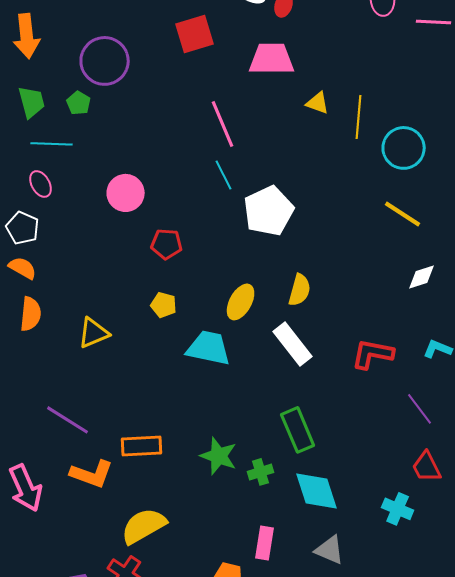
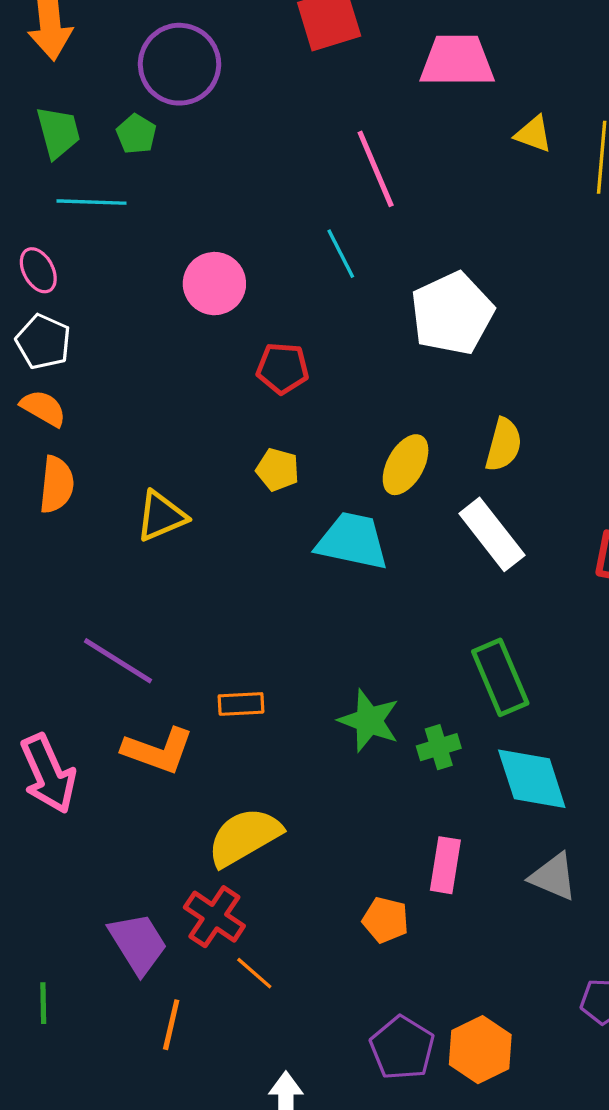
cyan line: (224, 175) -> (341, 254), moved
pink ellipse: (41, 184) -> (38, 270), moved
orange rectangle: (142, 446) -> (241, 704), size x0.7

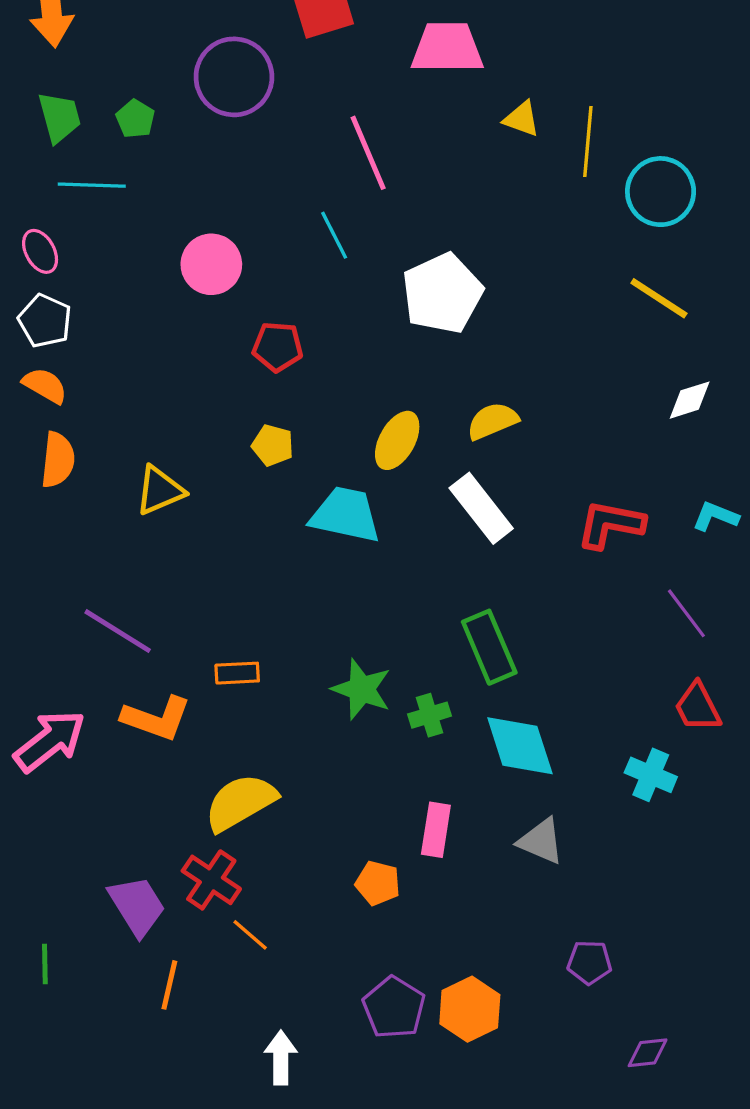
purple circle: (180, 64) -> (234, 77), moved
yellow semicircle: (504, 445) -> (492, 421), turned -128
pink arrow: (48, 774) -> (50, 741), turned -104

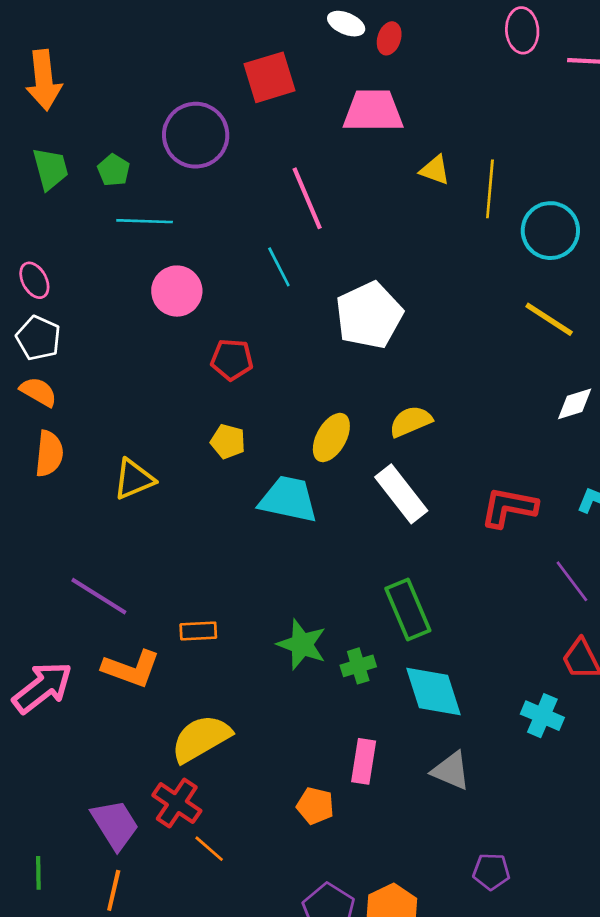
cyan line: (92, 185) -> (145, 221), moved
orange line: (169, 985) -> (114, 890), moved

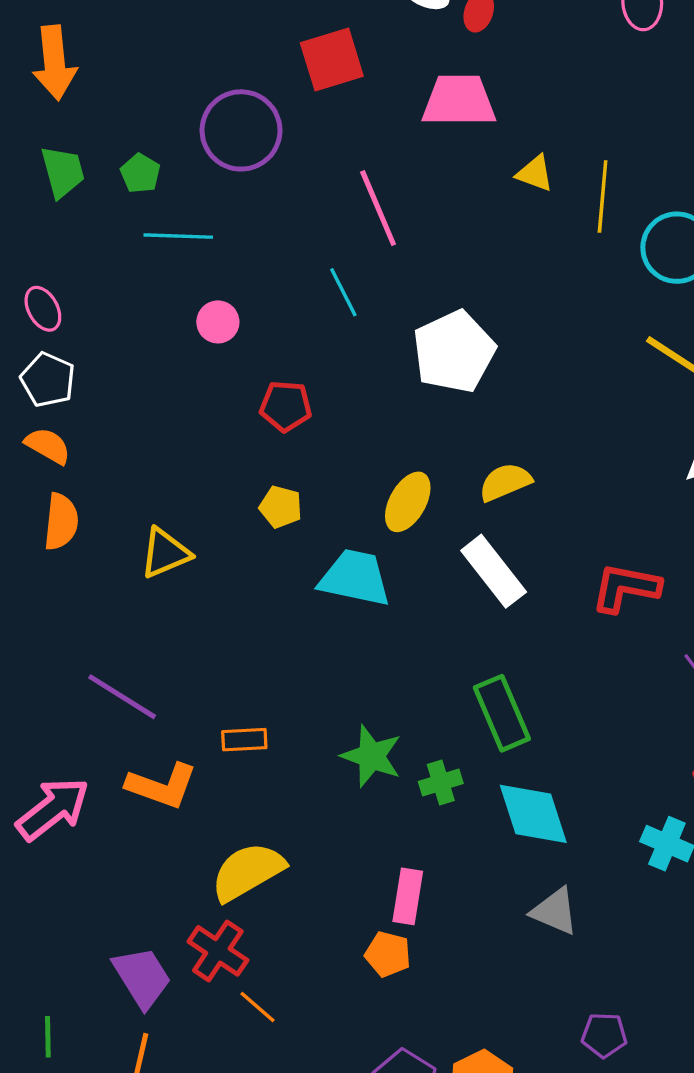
pink circle: (177, 291) -> (218, 322), size x0.7
pink rectangle: (364, 761) -> (408, 896), moved

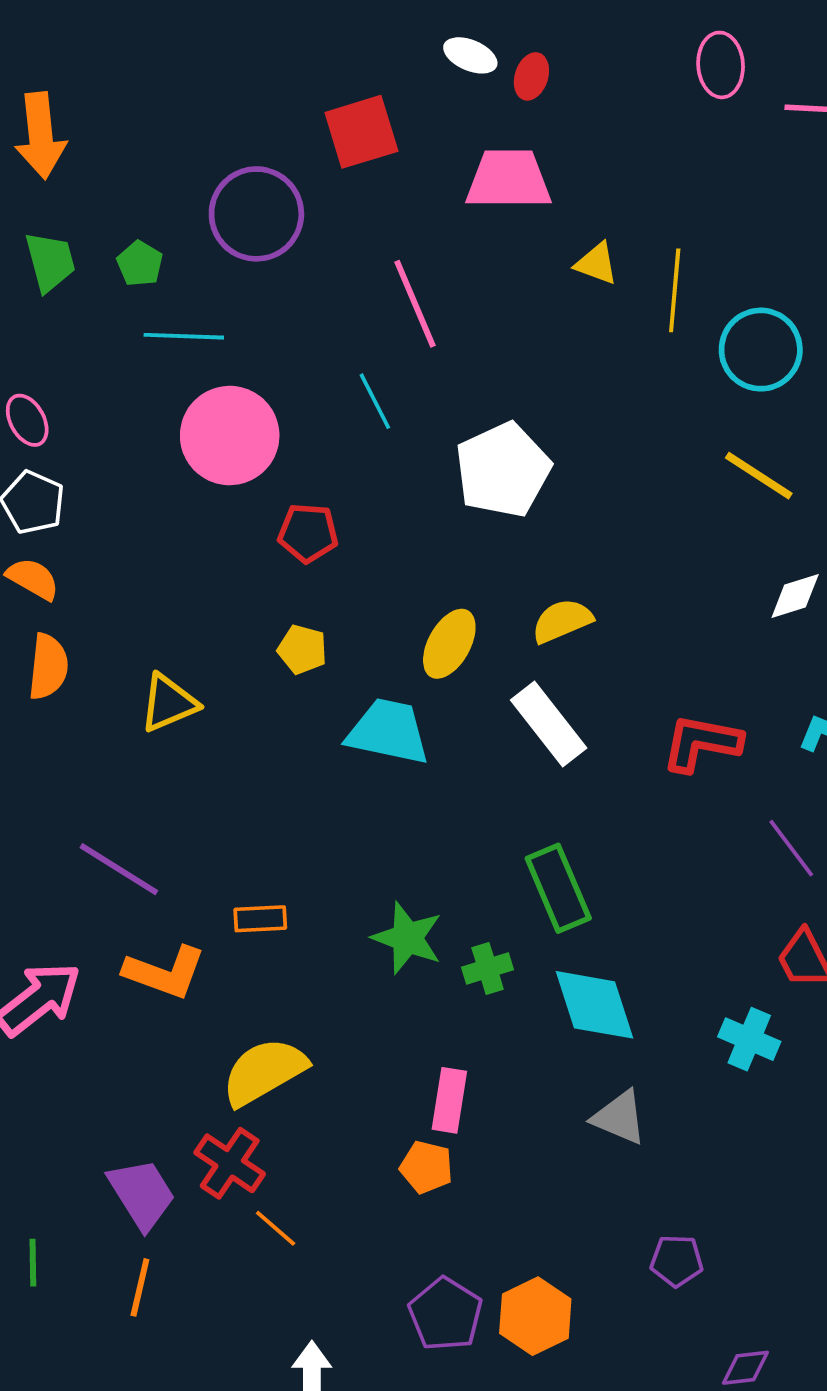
pink circle: (218, 322) -> (230, 436), size x2.0

